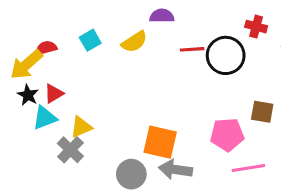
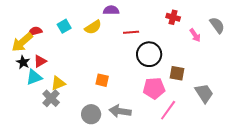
black circle: (226, 55) -> (149, 54), moved
orange square: (160, 142) -> (102, 80), moved, size x0.6
pink line: (248, 168) -> (168, 110), turned -45

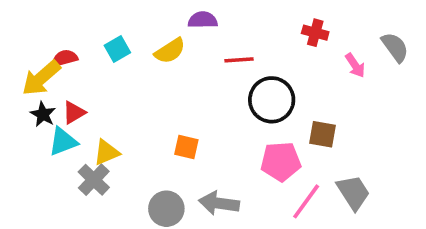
gray trapezoid: (204, 93) -> (353, 192), moved

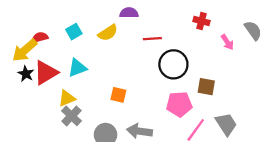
red triangle: (74, 113) -> (46, 73), size x1.6
cyan triangle: (63, 142) -> (77, 68), moved
gray cross: (94, 180) -> (72, 116), moved

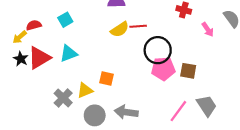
yellow semicircle: (108, 33) -> (120, 30), moved
yellow arrow: (25, 50) -> (20, 37), size x0.6
yellow triangle: (67, 98) -> (85, 90), moved
pink pentagon: (179, 104) -> (163, 69), moved

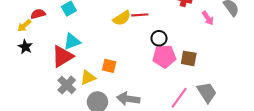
black circle: (158, 50) -> (159, 38), size x0.6
red triangle: (39, 58) -> (62, 56), moved

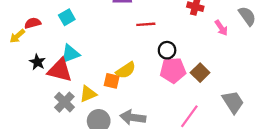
yellow semicircle: (122, 18) -> (126, 70), moved
black star: (25, 47) -> (37, 62), moved
red triangle: (62, 56) -> (60, 70), turned 45
brown square: (189, 58) -> (200, 73), turned 35
gray trapezoid: (207, 92) -> (233, 102), moved

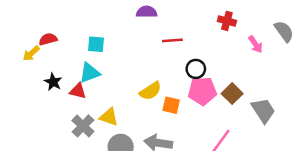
cyan square: (67, 17) -> (96, 44), moved, turned 35
red triangle: (60, 70) -> (78, 91), size x0.6
orange square: (112, 81) -> (171, 105), moved
yellow triangle: (88, 94) -> (109, 117), turned 42
gray trapezoid: (233, 102) -> (263, 110), moved

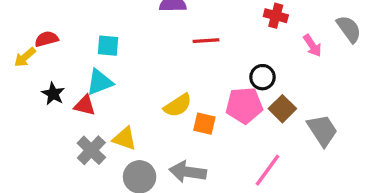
black circle: (196, 69) -> (262, 77), moved

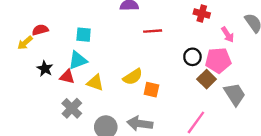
pink pentagon: (244, 105) -> (218, 60), moved
yellow triangle: (125, 139) -> (95, 83), moved

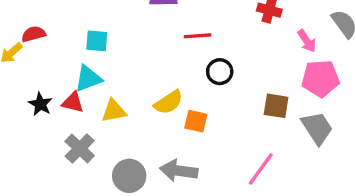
black circle: (192, 57) -> (220, 72), moved
pink pentagon: (218, 60) -> (320, 78), moved
black star: (45, 69) -> (40, 104), moved
brown square: (207, 79) -> (276, 106), turned -36
yellow triangle: (95, 83) -> (114, 111), turned -30

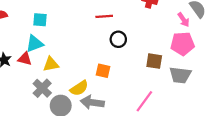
pink arrow: (307, 41) -> (184, 20), moved
yellow semicircle: (168, 102) -> (79, 88), moved
gray trapezoid: (317, 128) -> (180, 75), turned 130
gray cross: (80, 148) -> (42, 88), moved

